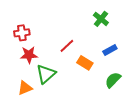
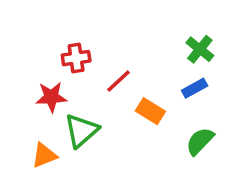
green cross: (101, 19) -> (200, 49), moved
red cross: (22, 33) -> (76, 58), moved

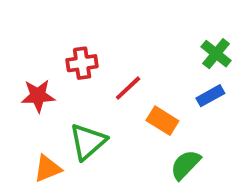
red star: (51, 97) -> (38, 96), moved
green semicircle: (200, 141) -> (185, 165), moved

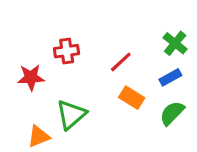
red line: (128, 88) -> (121, 62), moved
green semicircle: (185, 165) -> (172, 113), moved

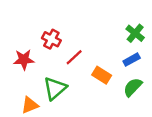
red cross: (67, 51) -> (51, 39), turned 36
red line: (121, 62) -> (74, 57), moved

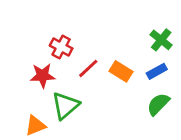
red star: (24, 60) -> (43, 76), moved
orange rectangle: (102, 75) -> (121, 71), moved

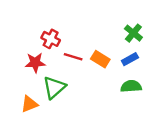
red line: (88, 68) -> (73, 57), turned 60
green semicircle: (158, 104) -> (131, 86), turned 42

